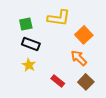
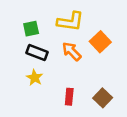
orange arrow: (79, 58) -> (72, 51), moved
red rectangle: (58, 81) -> (69, 97), turned 56

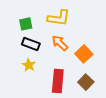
orange square: (100, 42) -> (84, 54), moved
red rectangle: (69, 97) -> (58, 81), size x1.6

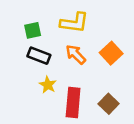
orange square: (84, 54) -> (111, 53), moved
yellow star: (29, 65) -> (48, 85), moved

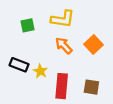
black rectangle: (39, 56) -> (19, 65), moved
brown square: (109, 104) -> (91, 87), turned -35

